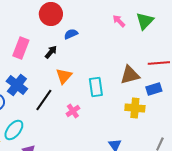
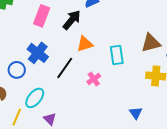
black arrow: (51, 52) -> (72, 20), size x1.5
orange triangle: (64, 76) -> (85, 44), turned 30

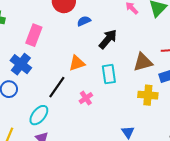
black arrow: (72, 20) -> (108, 39), moved
blue cross: (38, 53) -> (21, 64), moved
cyan ellipse: (35, 98) -> (39, 115), moved

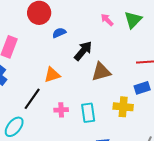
brown triangle: (143, 62) -> (101, 72), moved
cyan rectangle: (109, 74) -> (88, 113), moved
pink cross: (86, 98) -> (61, 110), turned 32

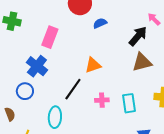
pink arrow: (107, 20) -> (154, 19), moved
black arrow: (83, 51) -> (138, 36), moved
cyan ellipse: (14, 127) -> (55, 117), turned -35

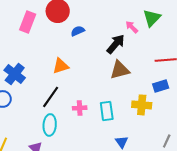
pink rectangle: (50, 37) -> (28, 22), moved
orange triangle: (93, 65) -> (61, 66), moved
cyan ellipse: (55, 117) -> (50, 125), moved

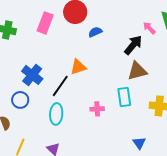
black line: (51, 97) -> (60, 86), moved
cyan rectangle: (107, 111) -> (124, 97), moved
cyan ellipse: (50, 125) -> (56, 114), moved

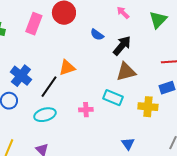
pink arrow: (149, 28) -> (123, 13), moved
blue semicircle: (95, 32) -> (97, 35), moved, turned -120
cyan rectangle: (124, 97) -> (113, 98), turned -60
cyan ellipse: (56, 114) -> (45, 115), turned 70

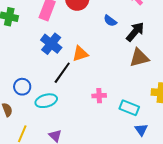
blue cross: (21, 76) -> (51, 44), moved
cyan rectangle: (113, 98) -> (129, 108), moved
cyan ellipse: (45, 115) -> (46, 101), moved

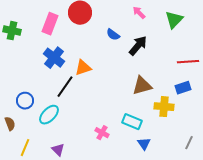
brown triangle: (139, 58) -> (142, 86), moved
pink cross: (99, 96) -> (102, 133), moved, turned 32
cyan ellipse: (46, 101) -> (49, 115), turned -30

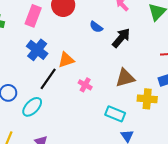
pink cross: (102, 133) -> (85, 85), moved

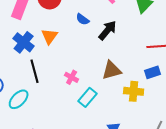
orange triangle: (66, 60) -> (50, 36), moved, turned -36
black line: (48, 79) -> (35, 71), turned -50
cyan rectangle: (115, 114) -> (88, 97), moved, turned -72

